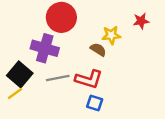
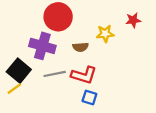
brown semicircle: (98, 49) -> (80, 47), moved, turned 144

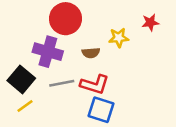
yellow line: (14, 89) -> (25, 106), moved
blue square: (89, 98) -> (101, 110), size x1.5

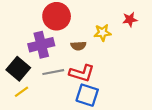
purple cross: (48, 52) -> (41, 45), turned -30

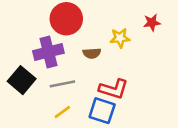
red L-shape: (82, 73) -> (114, 89), moved
yellow line: (22, 92) -> (62, 112), moved

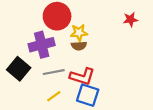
yellow star: (120, 38) -> (79, 33), moved
red L-shape: (114, 89) -> (82, 76), moved

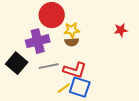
red star: (130, 19) -> (121, 30), moved
yellow line: (54, 96) -> (64, 88), moved

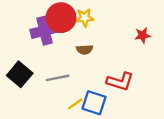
yellow star: (72, 30) -> (85, 18), moved
purple cross: (38, 41) -> (44, 31), moved
red L-shape: (75, 70) -> (120, 81), moved

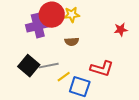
black square: (20, 74) -> (29, 66), moved
yellow line: (75, 104) -> (64, 77), moved

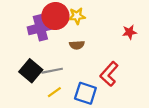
red L-shape: (102, 69) -> (109, 74), turned 115
yellow line: (64, 77) -> (54, 92), moved

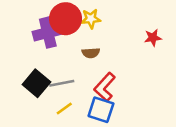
red L-shape: (109, 74) -> (105, 87), moved

